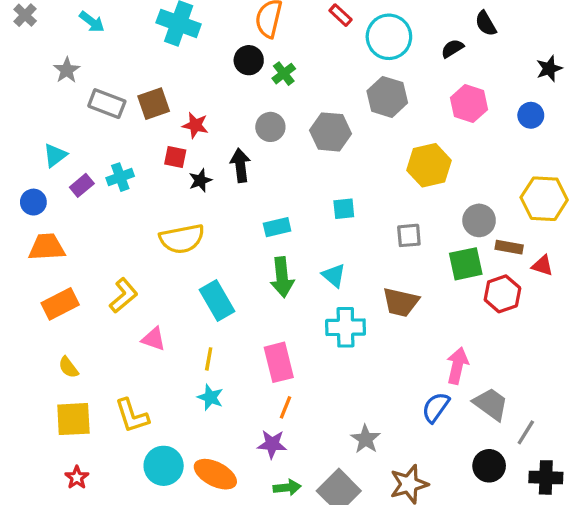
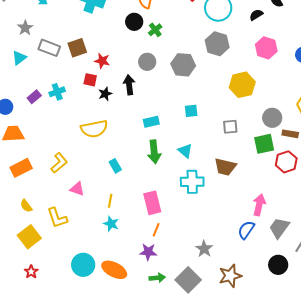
cyan triangle: (55, 155) -> (19, 58), moved
cyan rectangle: (217, 301) -> (115, 166), size x0.6
gray trapezoid: (491, 404) -> (279, 228), turned -90
yellow L-shape: (132, 416) -> (57, 218), moved
yellow square: (73, 419) -> (29, 237), turned -35

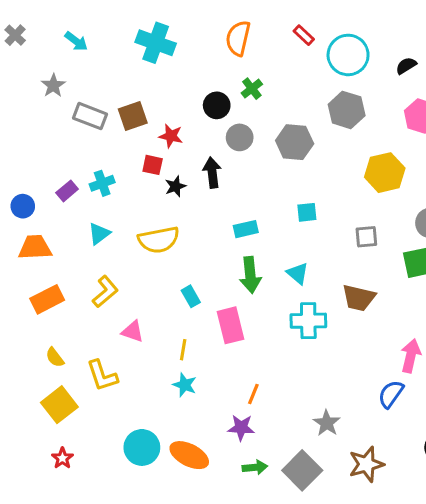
black circle: (134, 22) -> (217, 105), moved
cyan triangle: (19, 58) -> (99, 234), moved
pink rectangle: (152, 203) -> (230, 325), moved

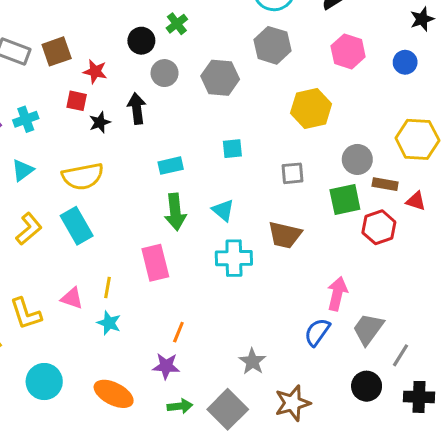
cyan rectangle: (191, 296) -> (77, 226), moved, size x1.6
pink triangle: (133, 331) -> (72, 298), moved
cyan circle: (142, 447) -> (44, 382), moved

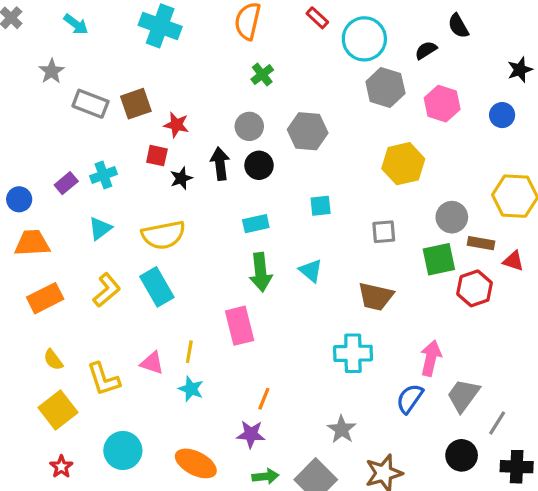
black circle: (141, 41) -> (259, 165), moved
gray hexagon: (272, 45) -> (385, 88), moved
cyan cross: (234, 258) -> (353, 353), moved

